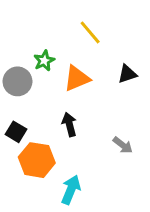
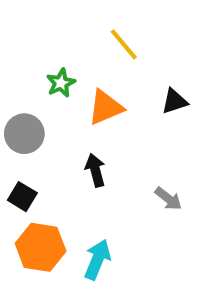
gray circle: (17, 81) -> (24, 134), moved
black square: (16, 132) -> (22, 197), moved
orange hexagon: (37, 160) -> (41, 247), moved

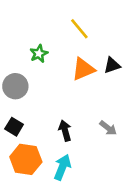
orange triangle: (105, 107) -> (83, 69), moved
black arrow: (95, 170) -> (65, 131), moved

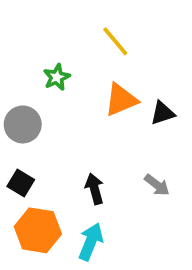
black triangle: (112, 65) -> (163, 113), moved

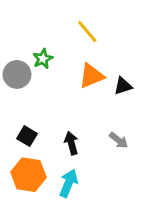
gray circle: (23, 124) -> (17, 74), moved
black square: (21, 183) -> (27, 136), moved

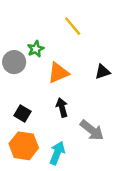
orange triangle: (91, 76) -> (58, 73), moved
gray arrow: (119, 140) -> (92, 130), moved, size x1.5
black arrow: (71, 143) -> (62, 108), moved

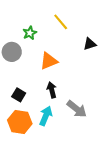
green star: (36, 49) -> (30, 33), moved
black triangle: (103, 72) -> (90, 44), moved
cyan arrow: (57, 153) -> (46, 116), moved

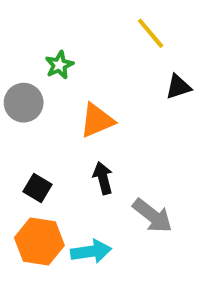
yellow line: (61, 22) -> (151, 33), moved
cyan arrow: (46, 116) -> (91, 251), moved, turned 60

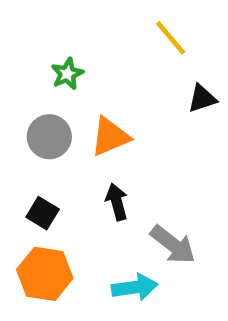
gray circle: (24, 103) -> (49, 137), moved
cyan arrow: (91, 251) -> (135, 287), moved

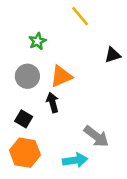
yellow line: (171, 38) -> (80, 16), moved
black arrow: (117, 202) -> (52, 103), moved

